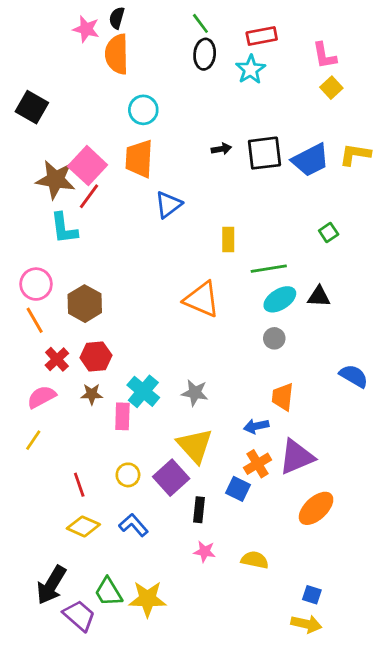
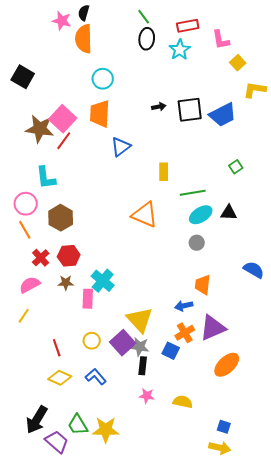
pink L-shape: (324, 56) -> (221, 40), moved
yellow L-shape: (355, 154) -> (255, 90), moved
cyan L-shape: (64, 228) -> (46, 178), moved
gray star: (195, 393) -> (140, 347), moved

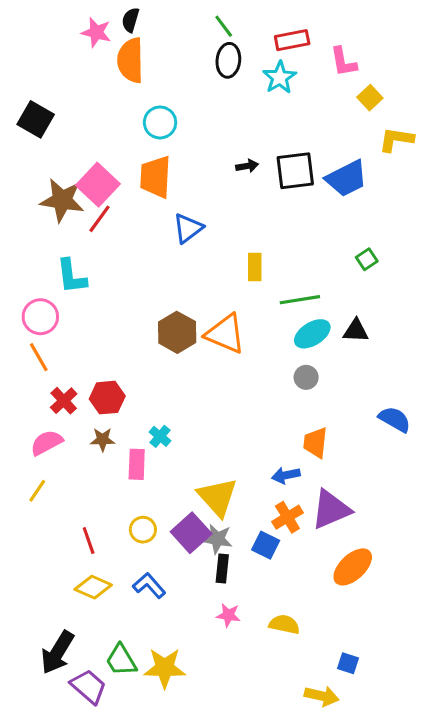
brown hexagon: (61, 218) -> (177, 332), moved
cyan cross: (103, 281) -> (160, 436), size x0.6
yellow arrow: (220, 448) -> (322, 696), moved

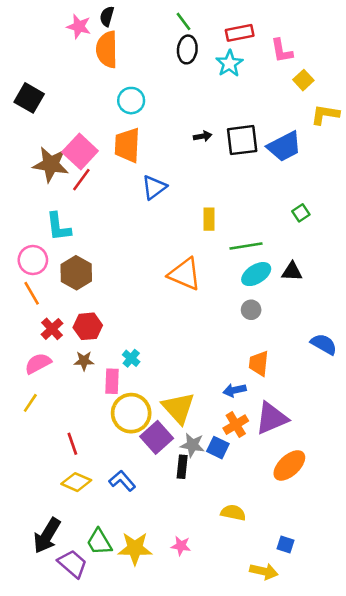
brown hexagon: (177, 332) -> (76, 273), moved
yellow circle: (143, 530) -> (131, 413), moved, size x1.8
gray star: (218, 539) -> (192, 445), moved
pink star: (228, 615) -> (181, 546), moved

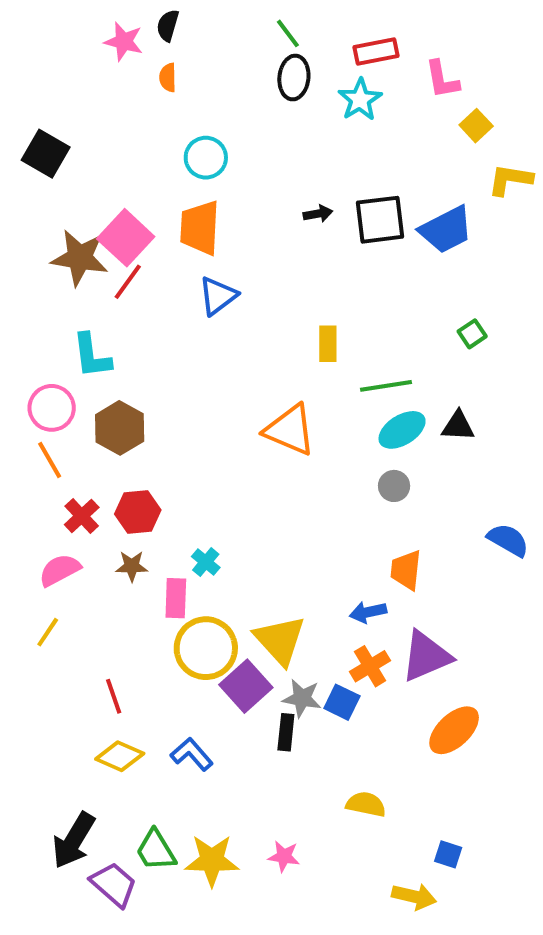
orange semicircle: (107, 49) -> (168, 78), size x0.5
blue triangle: (154, 187) -> (218, 296), moved

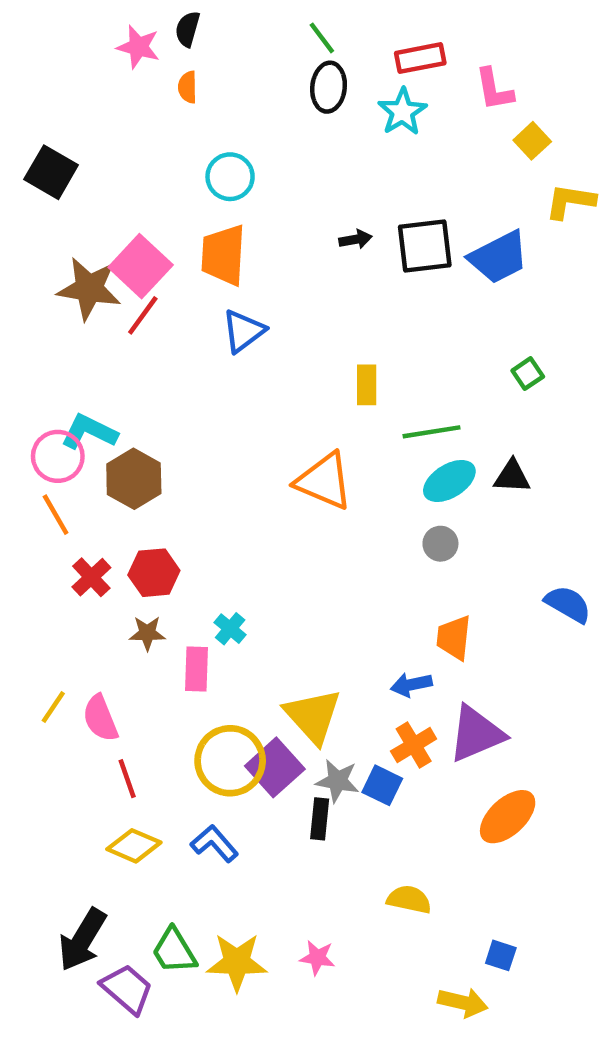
cyan L-shape: (92, 356) -> (89, 432), moved, turned 123
pink semicircle: (60, 570) -> (100, 718), moved, turned -84
yellow circle: (206, 648) -> (230, 761), moved

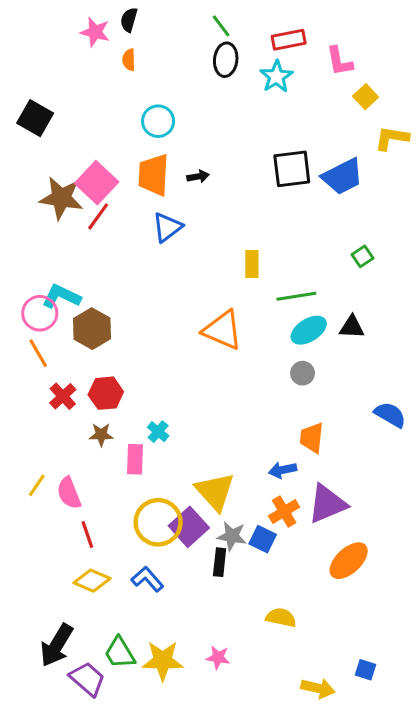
black arrow: (355, 239) -> (198, 176), moved
blue square: (501, 955) -> (366, 670), moved

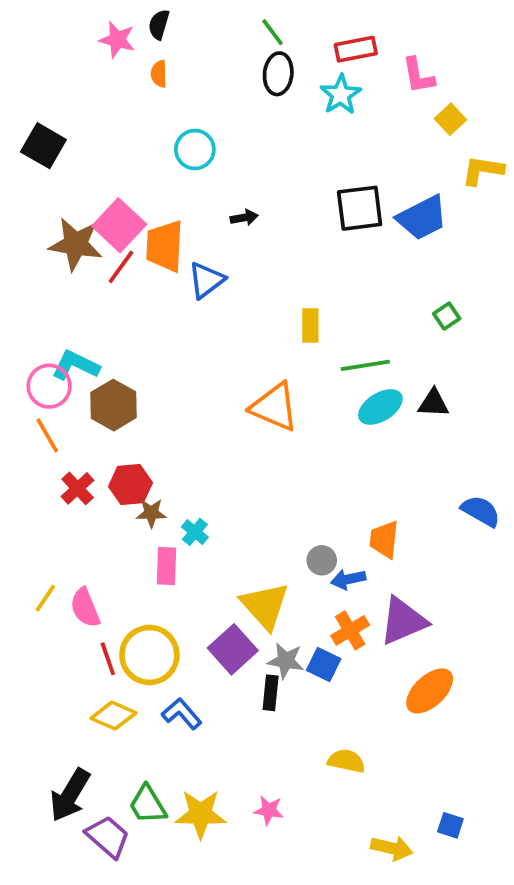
orange trapezoid: (153, 175) -> (165, 246), moved
gray circle: (303, 373) -> (322, 560), moved
brown star: (101, 435) -> (151, 513), moved
yellow circle: (158, 522) -> (149, 655), moved

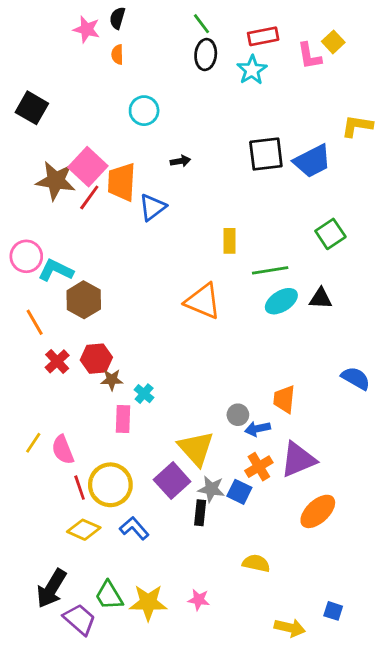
yellow square: (450, 119) -> (333, 42), moved
green square: (447, 316) -> (330, 234), size x1.5
pink circle: (49, 386) -> (26, 256), moved

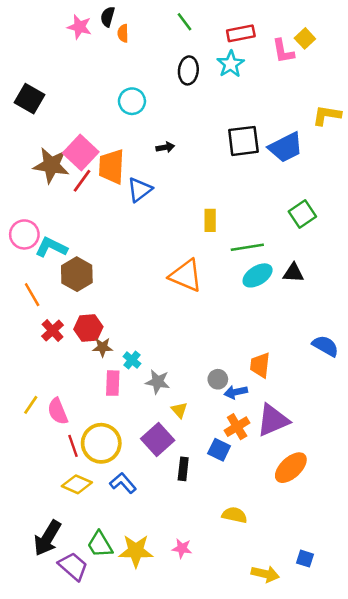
orange semicircle: (117, 55) -> (123, 33), moved
black ellipse: (206, 55) -> (188, 70), moved
yellow triangle: (196, 448) -> (179, 410), size x0.5
gray star: (211, 489) -> (158, 382), moved

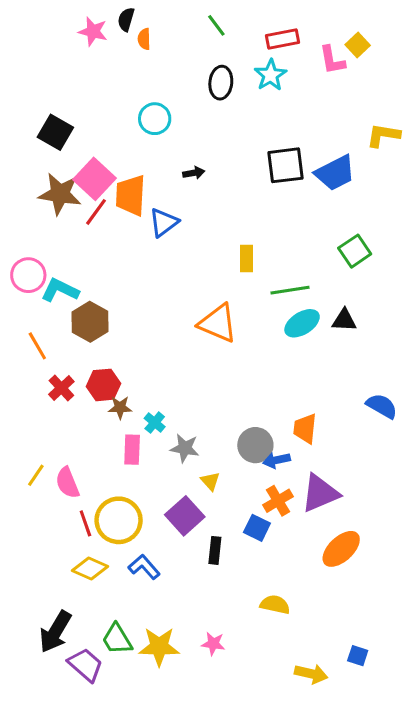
black square: (29, 99) -> (55, 132), moved
gray circle: (218, 379) -> (255, 445), size x1.5

